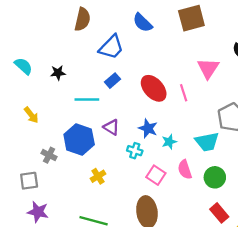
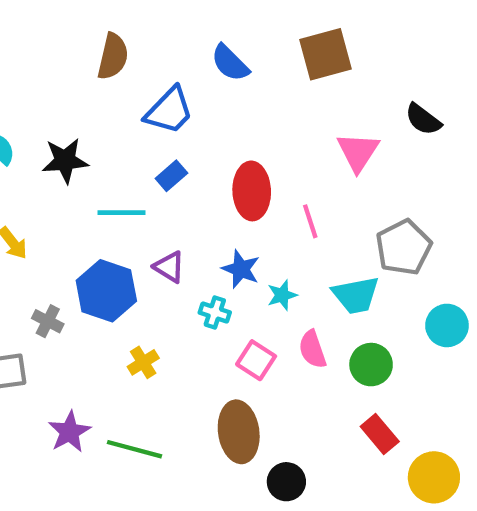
black star: (58, 73) -> (65, 161), size x1.5
red ellipse: (154, 88) -> (252, 191), turned 40
pink line: (184, 93) -> (310, 221), moved
purple star: (38, 212) -> (69, 432), moved, turned 30

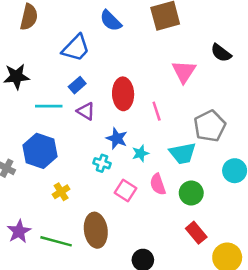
brown semicircle: (113, 56) -> (29, 17), moved
purple triangle: (169, 267) -> (86, 111), moved
brown ellipse: (239, 432) -> (96, 230), moved

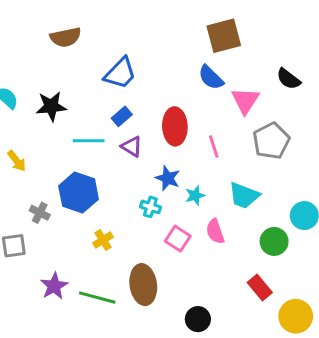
brown semicircle: (29, 17) -> (66, 37), turned 65
blue semicircle: (111, 21) -> (211, 78), moved
gray pentagon: (210, 126) -> (271, 141), moved
cyan trapezoid: (183, 153) -> (244, 195), turned 32
green circle: (191, 193) -> (274, 241), moved

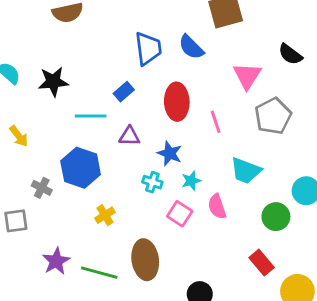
blue trapezoid: (120, 73) -> (148, 49), moved, turned -51
blue semicircle: (211, 78) -> (191, 47), moved
purple triangle: (132, 147) -> (129, 136), moved, turned -30
cyan star: (195, 195) -> (191, 181), moved

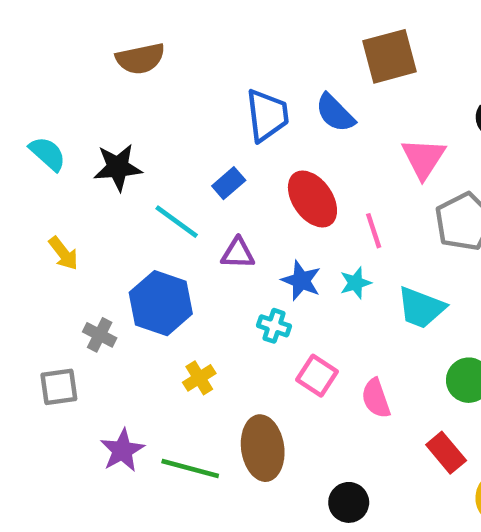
red ellipse: (177, 102) -> (312, 199), turned -33
cyan line: (91, 116) -> (177, 222), turned 36
cyan star: (191, 181) -> (356, 283), moved
pink semicircle: (217, 207) -> (376, 398), moved

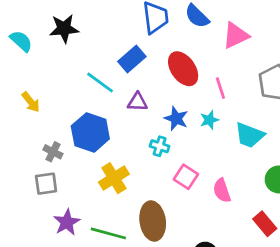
pink triangle: (423, 158) -> (236, 36), moved, turned 32
black star: (118, 167) -> (64, 29), moved
blue rectangle: (229, 183) -> (132, 59), size x1.4
yellow cross: (199, 378) -> (114, 178), size x1.5
gray square: (59, 387) -> (46, 184), moved

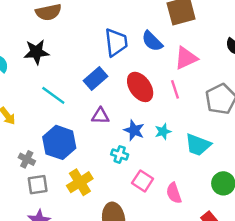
cyan line: (100, 83) -> (53, 95), moved
pink line: (220, 88) -> (175, 89), moved
gray square: (46, 184) -> (38, 185), moved

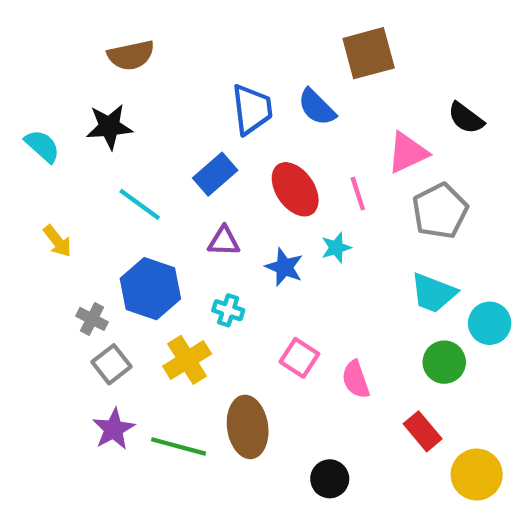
pink triangle: (186, 58) -> (407, 153), moved
cyan star: (163, 132) -> (336, 248), moved
cyan trapezoid: (198, 145) -> (433, 293), moved
cyan cross: (120, 154) -> (228, 310), moved
gray square: (38, 185) -> (111, 364), turned -30

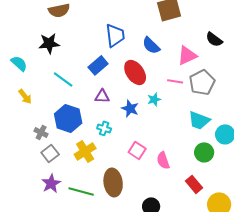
blue semicircle: (317, 107) -> (151, 45), moved
cyan semicircle: (42, 146) -> (19, 63), moved
pink line: (358, 194) -> (175, 81), moved, turned -63

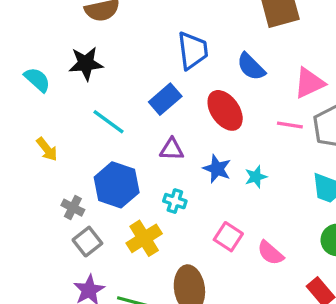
cyan semicircle: (19, 63) -> (37, 80), moved
cyan star: (154, 99) -> (256, 177), moved
pink semicircle: (163, 160) -> (270, 253), turned -30

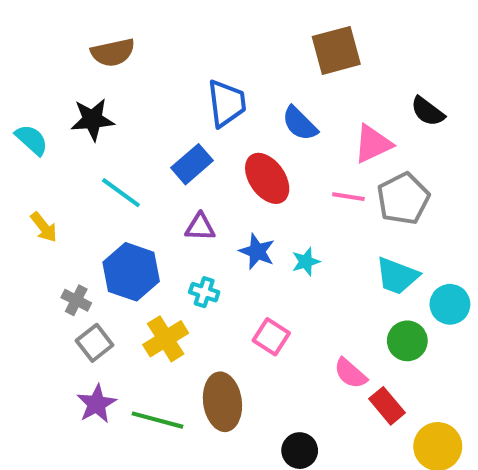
pink semicircle: (270, 253) -> (350, 373), moved

